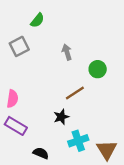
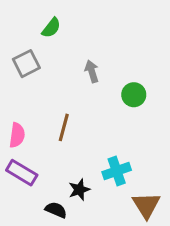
brown line: (75, 93) -> (64, 127), moved, turned -42
black star: (61, 117) -> (79, 190), moved
cyan cross: (78, 141) -> (117, 171), moved

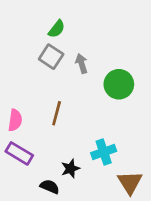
green semicircle: (51, 28) -> (57, 29), moved
gray square: (26, 64) -> (51, 57), moved, turned -30
green circle: (134, 95) -> (119, 84), size x1.4

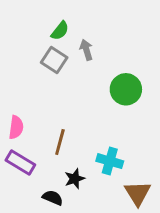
gray arrow: (82, 64) -> (86, 50), moved
brown line: (57, 113) -> (60, 142), moved
cyan cross: (104, 152) -> (110, 161), turned 35

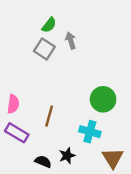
green circle: (126, 89) -> (103, 99), moved
black star: (75, 179) -> (67, 156), moved

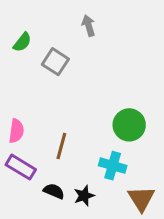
green semicircle: (49, 25) -> (22, 42), moved
gray arrow: (71, 41) -> (89, 26), moved
black semicircle: (43, 162) -> (54, 191), moved

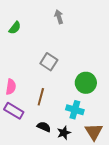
gray square: (55, 62) -> (49, 62), moved
black semicircle: (54, 191) -> (44, 127), moved
black star: (84, 196) -> (64, 133), moved

